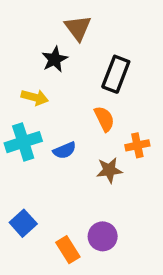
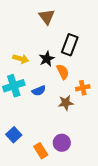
black star: (55, 59) -> (47, 59), moved

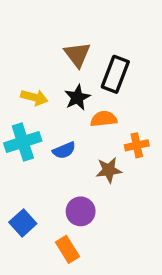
brown triangle: (47, 17) -> (77, 55), moved
orange semicircle: (63, 72) -> (104, 119), turned -70
purple circle: (62, 143) -> (81, 211), moved

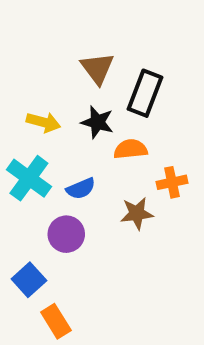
black star: (77, 97) -> (97, 122), turned -30
cyan cross: (23, 142) -> (29, 178), turned -36
purple circle: (81, 211) -> (66, 234), moved
orange rectangle: (67, 249) -> (56, 321), moved

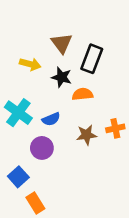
yellow arrow: (43, 122) -> (30, 64), moved
orange cross: (172, 182) -> (115, 128), moved

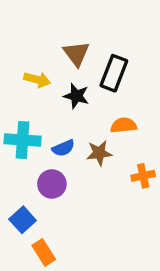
orange semicircle: (83, 94) -> (124, 125), moved
cyan cross: (18, 113) -> (23, 140), turned -32
orange cross: (115, 128) -> (143, 176), moved
brown star: (86, 135) -> (99, 153), moved

